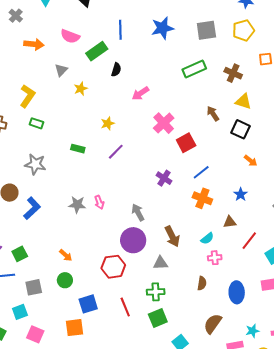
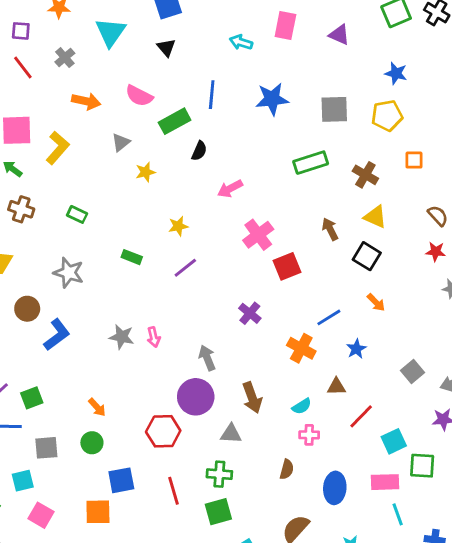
yellow L-shape: (27, 96) -> (58, 148), moved
blue line: (201, 172) -> (329, 317), moved

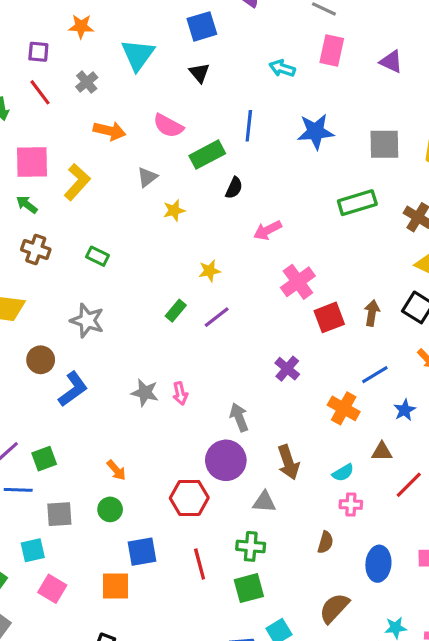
brown arrow: (330, 229) -> (372, 313), moved, turned 35
green rectangle: (132, 257) -> (176, 311), moved, turned -72

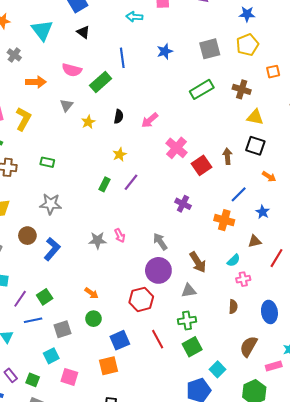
blue star: (316, 132) -> (165, 51), size x0.7
black semicircle: (234, 188) -> (119, 117), moved

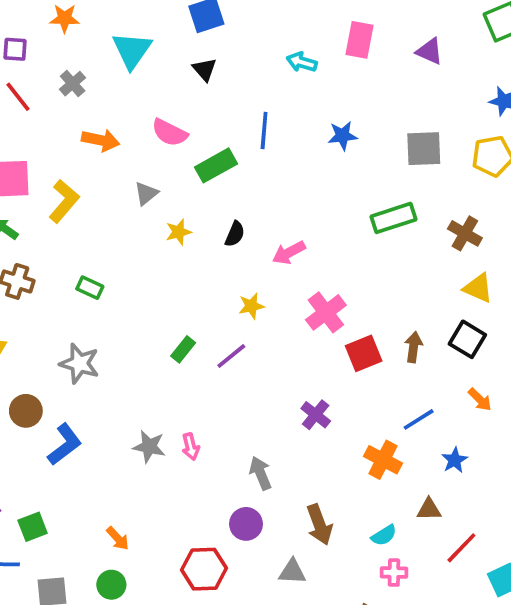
yellow star: (120, 154) -> (251, 306), moved
purple circle: (158, 270) -> (246, 524), size x0.7

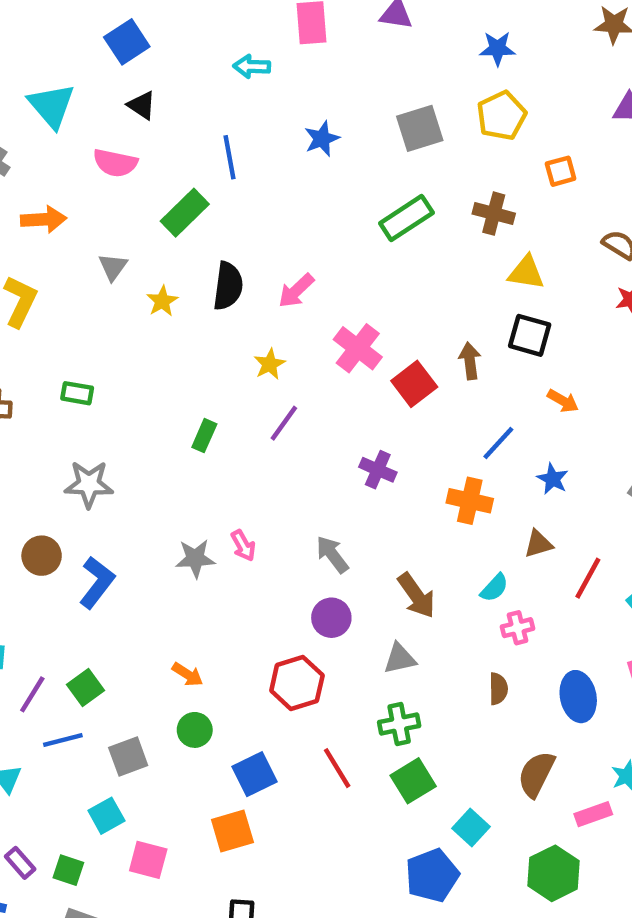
pink semicircle: (170, 133) -> (115, 163), moved
black semicircle: (235, 234) -> (228, 286), size x1.5
purple line: (231, 356) -> (284, 423), moved

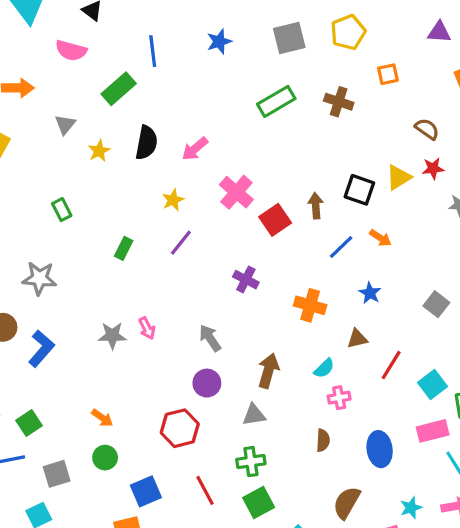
yellow triangle: (526, 273) -> (398, 177), moved, turned -44
green rectangle: (77, 393) -> (62, 210), moved, turned 50
blue line: (498, 443) -> (341, 247), moved
brown arrow: (416, 596) -> (268, 371), turned -132

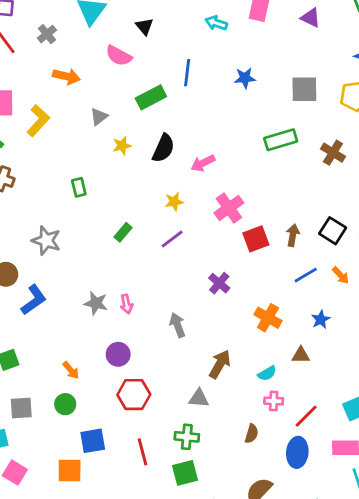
red line: (391, 365) -> (306, 416), moved
purple circle: (207, 383) -> (118, 354), moved

